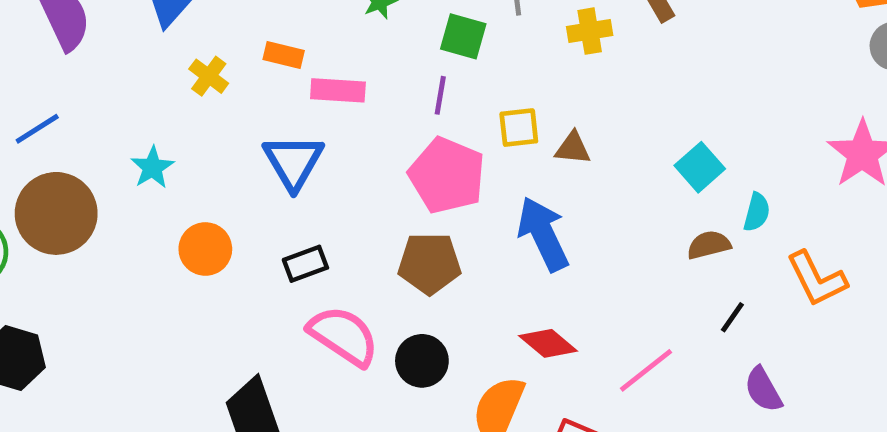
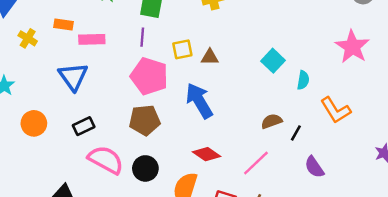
brown semicircle: (709, 245) -> (272, 121), moved

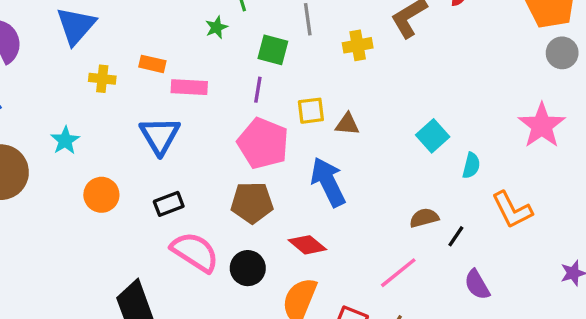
yellow cross: (28, 38) -> (102, 79), turned -30
red diamond: (207, 154) -> (307, 245), moved

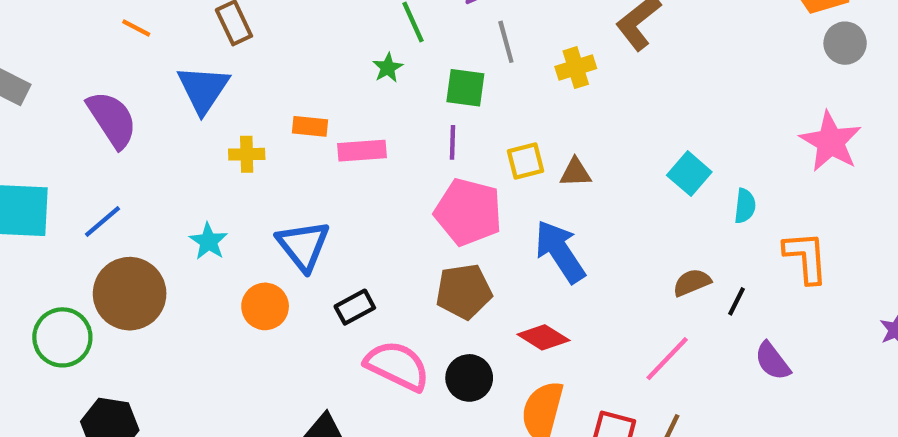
blue triangle: (160, 136) -> (303, 246), moved
orange L-shape: (512, 210) -> (806, 257), turned -150

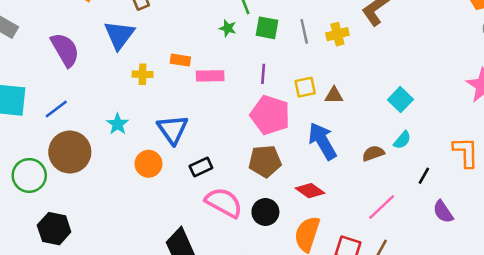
gray line: (506, 42) -> (304, 31), moved
green star: (388, 68) -> (228, 28), turned -30
green square: (465, 88) -> (267, 28), moved
cyan semicircle: (745, 206) -> (402, 140), moved, turned 30
brown semicircle: (692, 282) -> (373, 153), moved

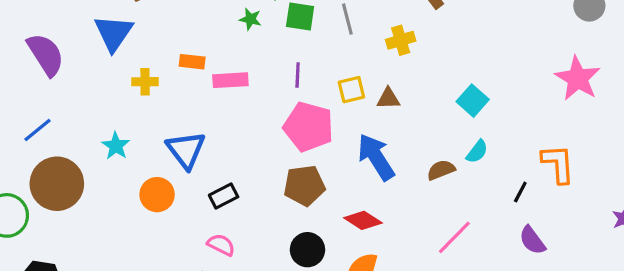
yellow cross: (337, 34) -> (401, 40), moved
black line: (424, 176) -> (520, 192), moved
pink semicircle: (224, 203) -> (221, 245), moved, size x0.6

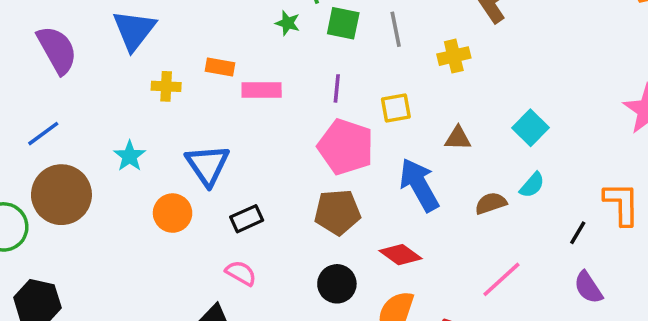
brown triangle: (388, 99) -> (458, 138), moved

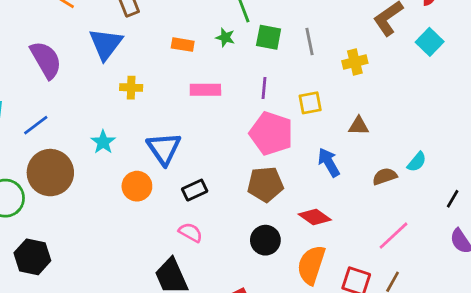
orange rectangle: (220, 67) -> (183, 45), moved
cyan square: (530, 128) -> (430, 42), moved
blue arrow: (419, 185) -> (329, 162), size x0.7

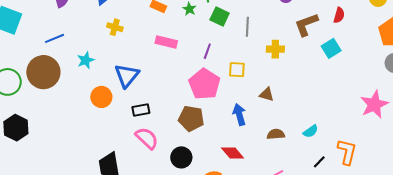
blue line: (36, 125) -> (55, 38), moved
cyan semicircle: (417, 162) -> (311, 131), moved
red diamond: (315, 217) -> (233, 153), moved
pink semicircle: (191, 232) -> (147, 138), moved, size x1.4

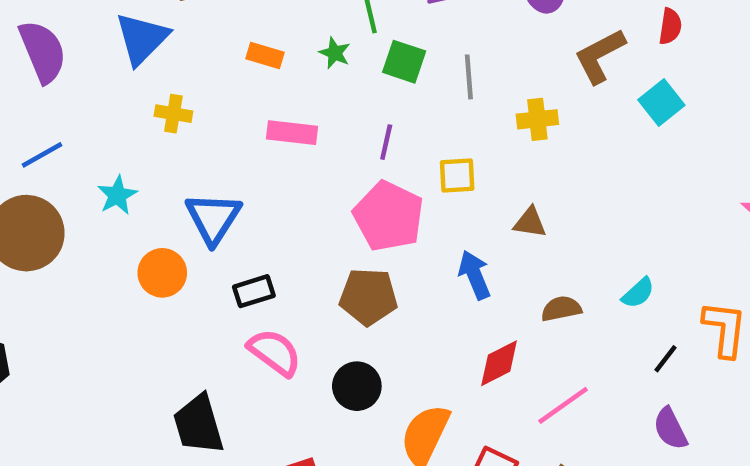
red diamond: (233, 153) -> (499, 363), moved, turned -70

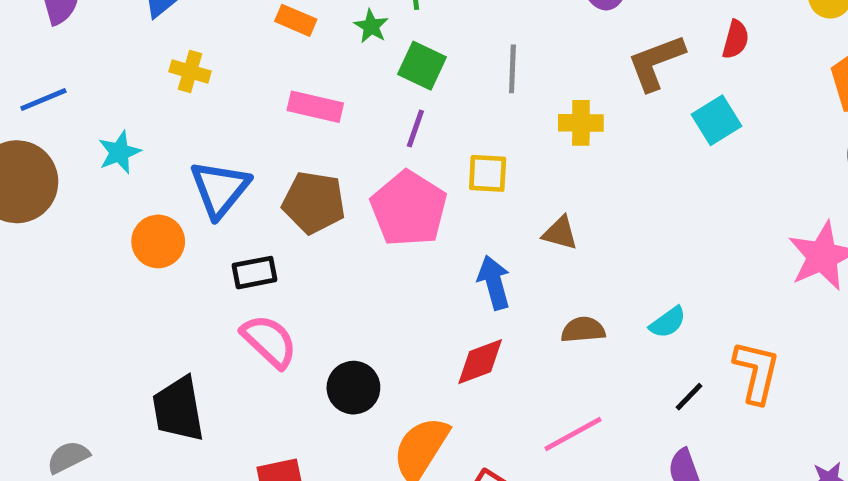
green square: (404, 62) -> (422, 66), moved
brown pentagon: (368, 297) -> (314, 202), moved
red diamond: (499, 363) -> (480, 362), moved

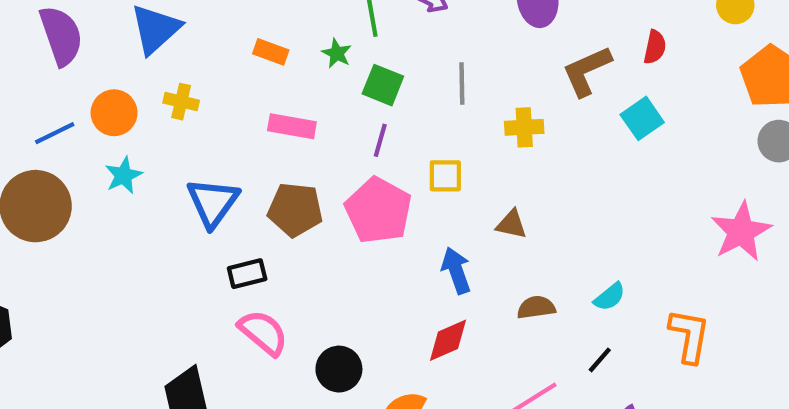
orange circle: (158, 241) -> (114, 113), moved
black line: (689, 397) -> (600, 360), moved

